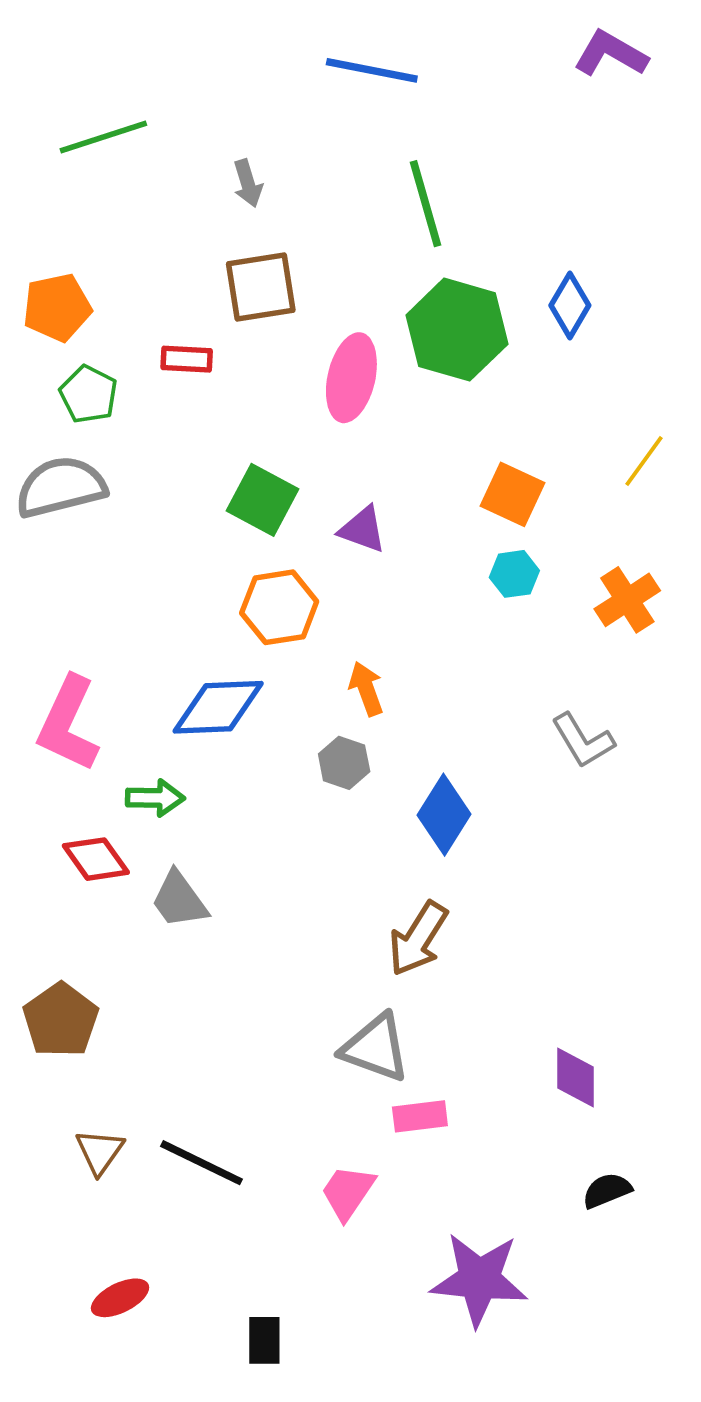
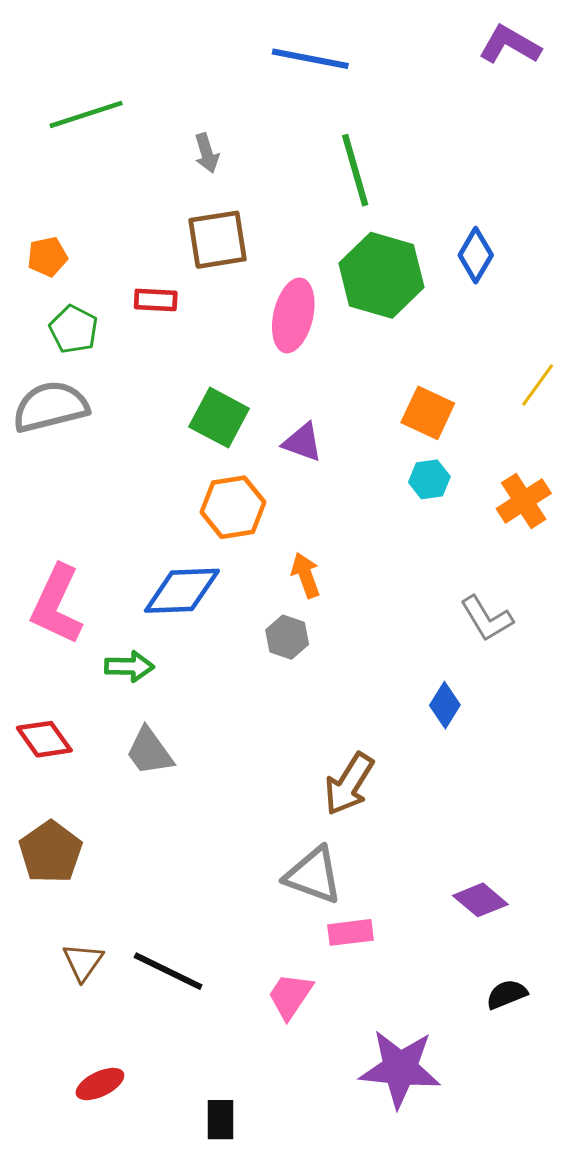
orange pentagon: (57, 307) -> (47, 257), size x0.7
blue diamond: (444, 815) -> (445, 705), moved, size x0.7
red diamond: (96, 859) -> (44, 739), moved
purple diamond: (575, 1078) -> (480, 900), turned -50

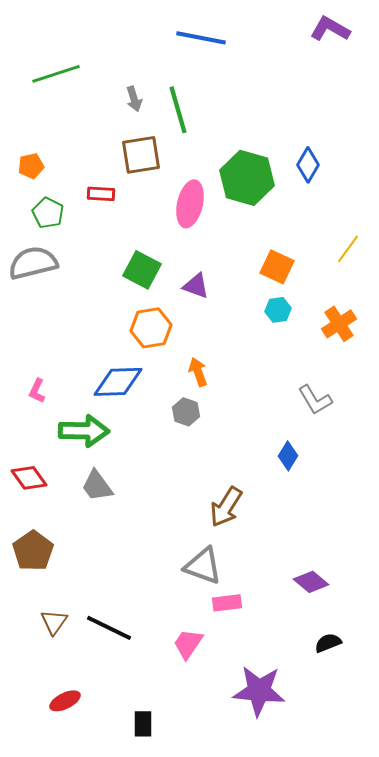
green line: (355, 170) -> (178, 110), moved
pink L-shape: (57, 605) -> (37, 391), size x0.5
green arrow: (129, 666) -> (84, 431), size x1.6

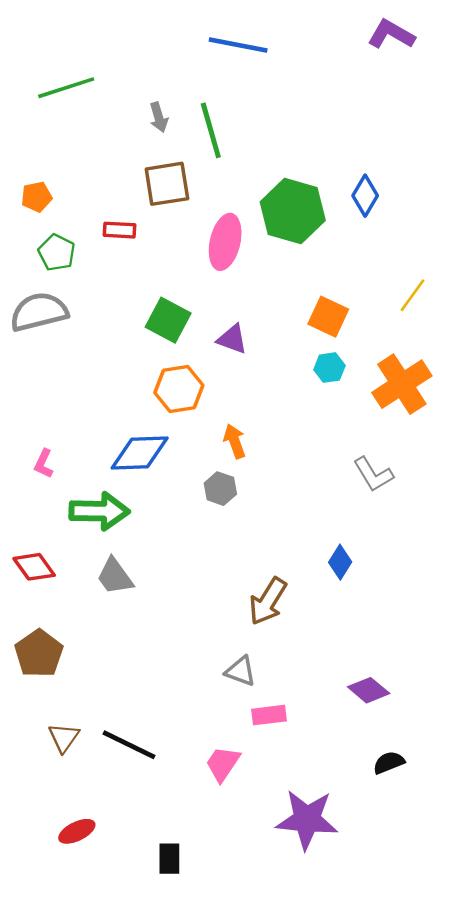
orange cross: (339, 324) -> (402, 384), size x1.4
blue diamond: (288, 456) -> (340, 562), moved
gray triangle: (203, 566) -> (241, 671), size x0.7

